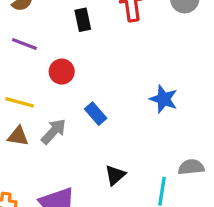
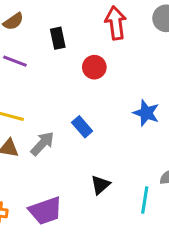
black rectangle: (83, 20) -> (58, 38), moved
red circle: (62, 72) -> (94, 67), moved

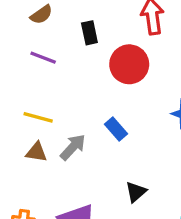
red circle: (94, 67) -> (129, 64), size x1.5

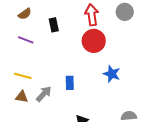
red circle: (129, 64) -> (94, 41), moved
blue rectangle: (116, 129) -> (70, 83), turned 40

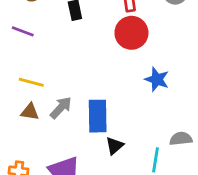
purple line: (26, 40) -> (23, 31), moved
blue rectangle: (70, 83) -> (98, 116), moved, size x1.6

